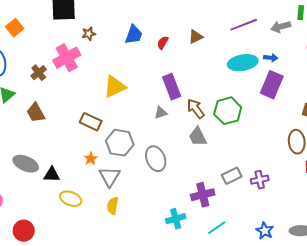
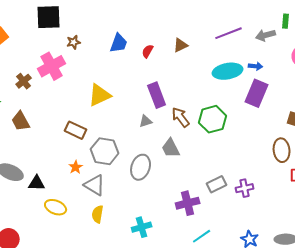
gray trapezoid: (198, 137) -> (171, 148), moved
gray ellipse: (156, 159) -> (141, 167), turned 40
gray triangle: (110, 177) -> (95, 185), turned -30
cyan cross: (176, 219) -> (142, 227), moved

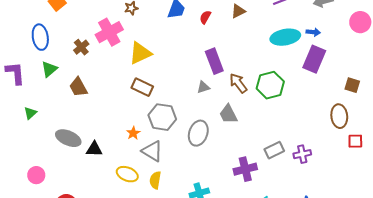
yellow triangle: (100, 95) -> (140, 53), moved
brown rectangle: (76, 130) -> (142, 87), moved
yellow ellipse: (56, 207) -> (127, 174), moved

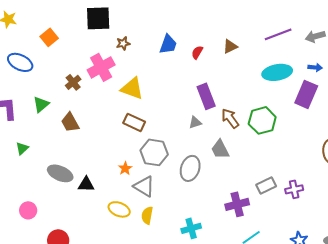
blue arrow: (313, 32) -> (315, 67), moved
blue ellipse: (40, 37) -> (20, 62), moved, turned -55
yellow triangle: (140, 53) -> (132, 88), turned 45

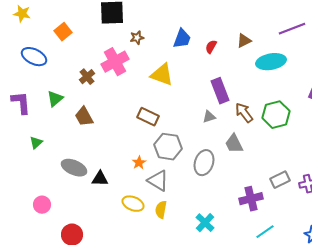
cyan ellipse: (277, 72) -> (271, 62), moved
yellow triangle: (132, 88) -> (162, 75), moved
cyan cross: (191, 228) -> (205, 223), turned -30

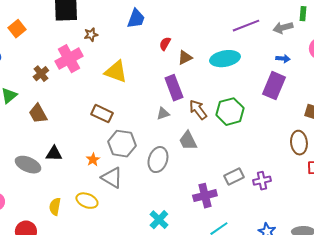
blue trapezoid: (182, 39) -> (136, 19), moved
brown triangle: (244, 41) -> (185, 58), moved
black triangle: (100, 179) -> (54, 154), moved
yellow semicircle: (161, 210) -> (55, 207), moved

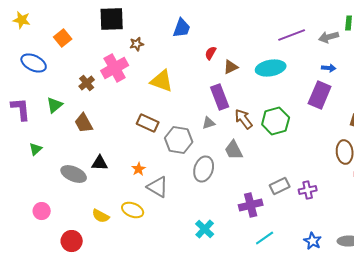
gray hexagon: (122, 144) -> (179, 140), moved
yellow semicircle: (55, 207) -> (101, 216), turned -72

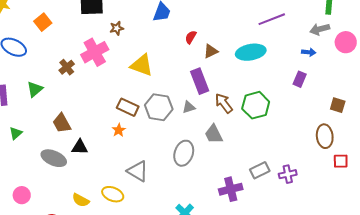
gray arrow: (329, 37) -> (320, 29), moved
purple rectangle: (320, 95) -> (300, 79), size x0.6
brown trapezoid: (84, 123) -> (62, 123), moved
gray hexagon: (179, 140) -> (159, 107), moved
orange star: (139, 169) -> (119, 130), moved

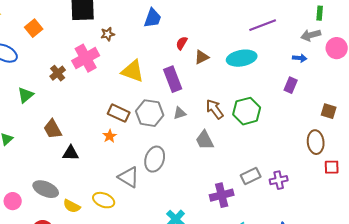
purple rectangle: (200, 81) -> (173, 79), moved
gray ellipse: (184, 153) -> (155, 159), moved
gray ellipse: (54, 158) -> (46, 189), moved

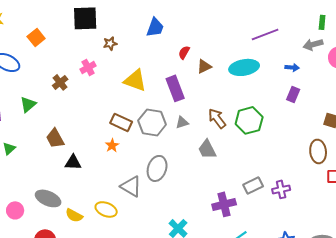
pink cross: (86, 58) -> (88, 67), size x0.6
blue arrow: (300, 58) -> (292, 67), moved

